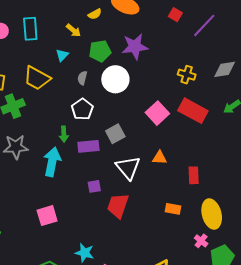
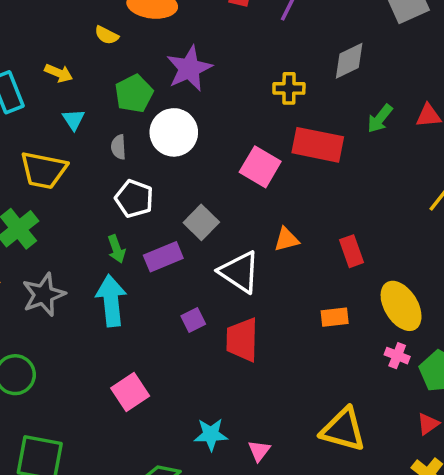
yellow semicircle: (95, 14) -> (107, 35), turned 72
yellow arrow: (73, 30) -> (59, 73), moved

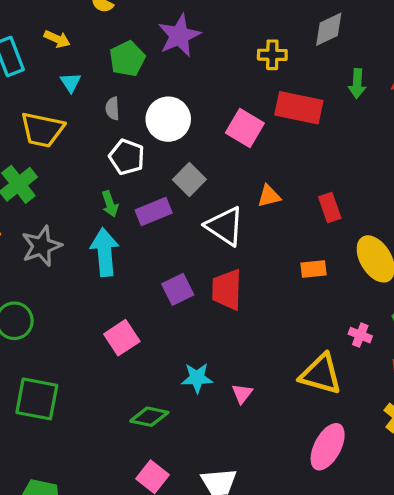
green arrow: (380, 119) -> (357, 84), turned -36
white circle: (174, 132) -> (168, 119), moved
purple square: (193, 320) -> (178, 289), moved, size x1.4
pink cross: (397, 356) -> (360, 335), moved

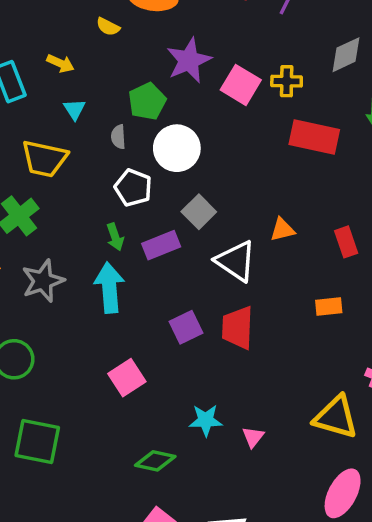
green pentagon: (127, 59) -> (147, 101), moved
pink square: (245, 128) -> (241, 85), moved

